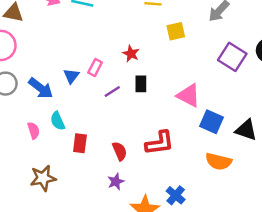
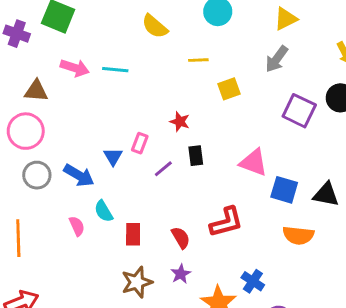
brown star: (43, 178) -> (137, 282), moved

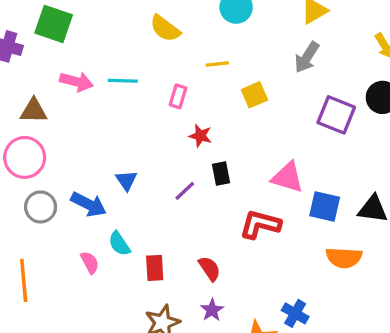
pink rectangle: (140, 143) -> (178, 96), moved
red L-shape: (226, 222) -> (260, 224), moved, turned -147

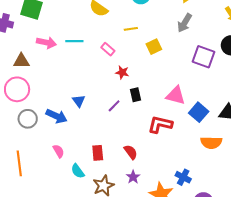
pink rectangle: (178, 96) -> (108, 49), turned -64
blue square: (325, 206) -> (199, 112), turned 30
cyan semicircle: (119, 244) -> (78, 171), moved

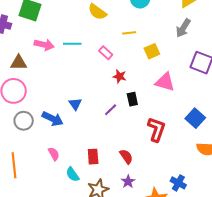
pink triangle: (176, 95) -> (165, 82), moved
red L-shape: (160, 124) -> (156, 129), turned 95

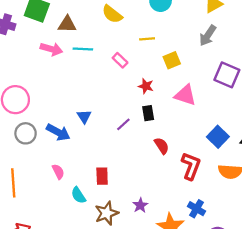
brown triangle: (19, 63) -> (67, 24), moved
red star: (120, 76) -> (146, 86), moved
red L-shape: (156, 129) -> (191, 166), moved
red semicircle: (126, 157) -> (162, 146), moved

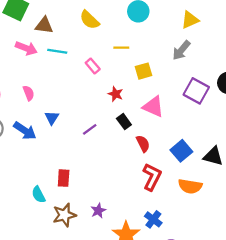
black rectangle: (148, 113) -> (124, 122), moved, turned -32
red semicircle: (162, 146) -> (143, 144), moved
pink semicircle: (58, 172) -> (29, 93), moved

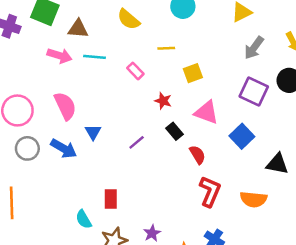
gray arrow: (181, 50) -> (254, 48), moved
pink semicircle: (29, 93) -> (65, 106), size x1.6
blue square: (181, 151) -> (242, 136), moved

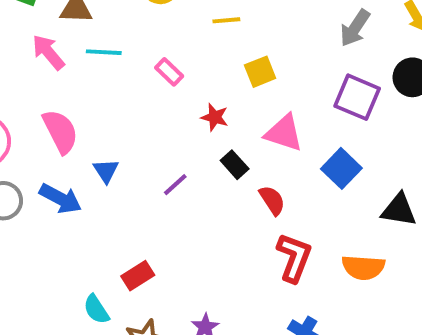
yellow line: (166, 48) -> (226, 20), moved
pink arrow: (60, 56) -> (48, 52), turned -145
red rectangle: (111, 199) -> (138, 276), turned 60

